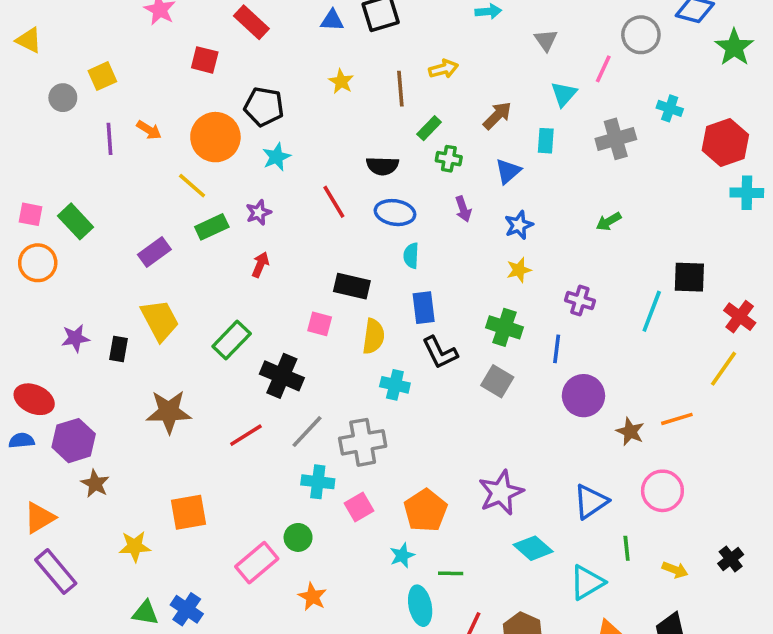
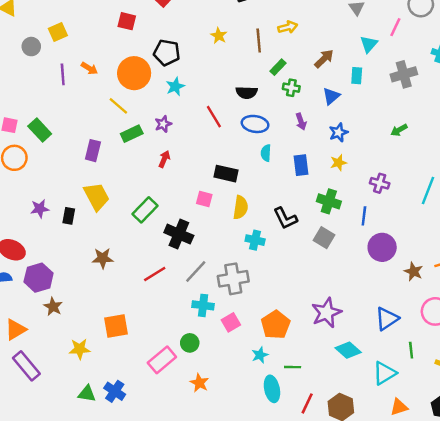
purple rectangle: (154, 252) -> (93, 151), turned -40
blue rectangle: (424, 308) -> (301, 165), moved
brown star: (169, 412) -> (103, 258), size x0.7

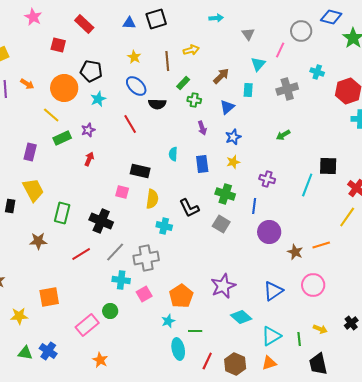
blue ellipse: (255, 124) -> (136, 86), moved, turned 35
green rectangle: (145, 210) -> (62, 213), moved, turned -30
green line: (411, 350) -> (299, 339), moved
orange star: (199, 383) -> (100, 360), moved
orange triangle: (399, 407) -> (269, 363), moved

